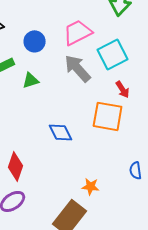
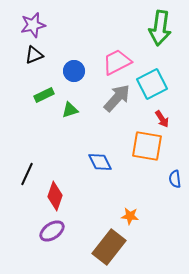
gray arrow: (78, 68) -> (117, 98), turned 84
blue semicircle: (136, 170) -> (175, 179), moved

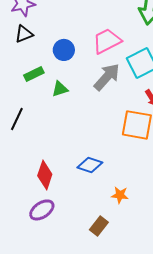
blue diamond: (100, 162) -> (90, 165), moved, turned -45
black line: (27, 174) -> (17, 119), moved
brown rectangle: (109, 247) -> (99, 226), size x0.6

